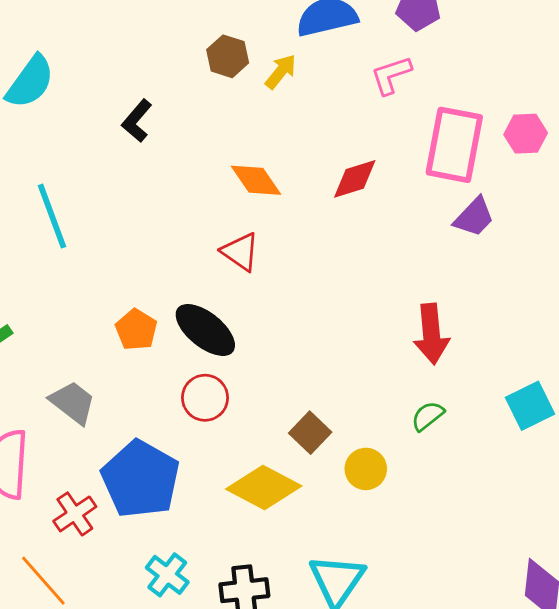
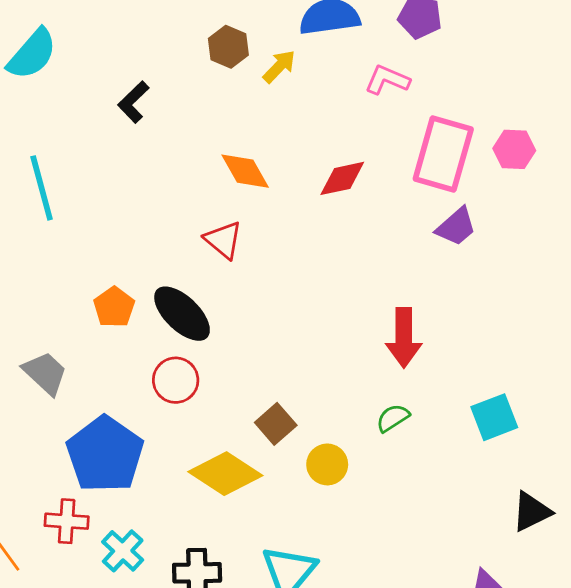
pink L-shape: (391, 75) -> (387, 80), turned 36
red cross: (75, 514) -> (67, 521), moved, turned 33

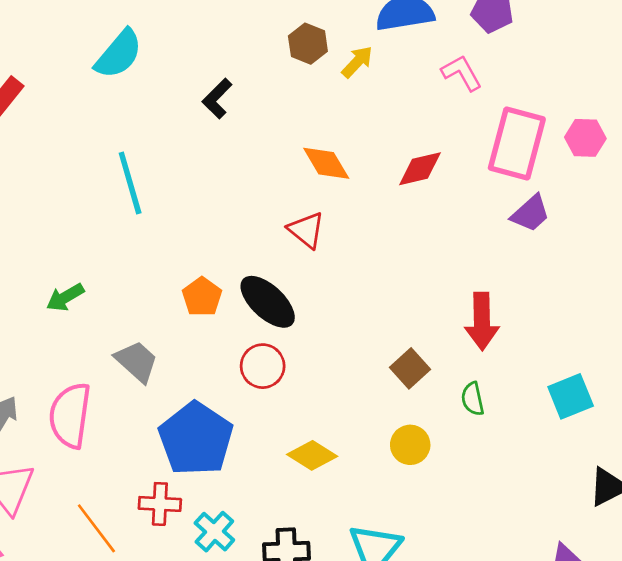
pink L-shape: (387, 80) -> (462, 73), turned 39
green semicircle: (393, 418) -> (473, 399), turned -68
brown square: (276, 424) -> (410, 368), moved
yellow diamond: (225, 474) -> (312, 455), size x0.7

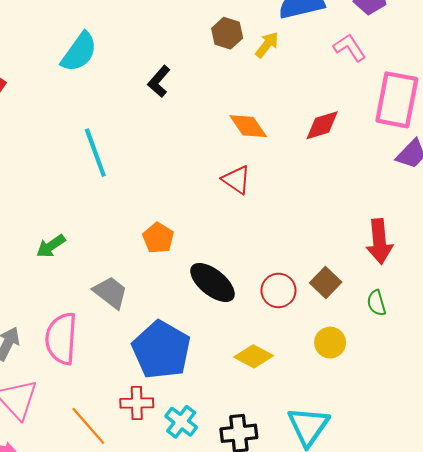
black ellipse: (268, 302) -> (212, 283), moved
red circle: (263, 366) -> (278, 290), moved

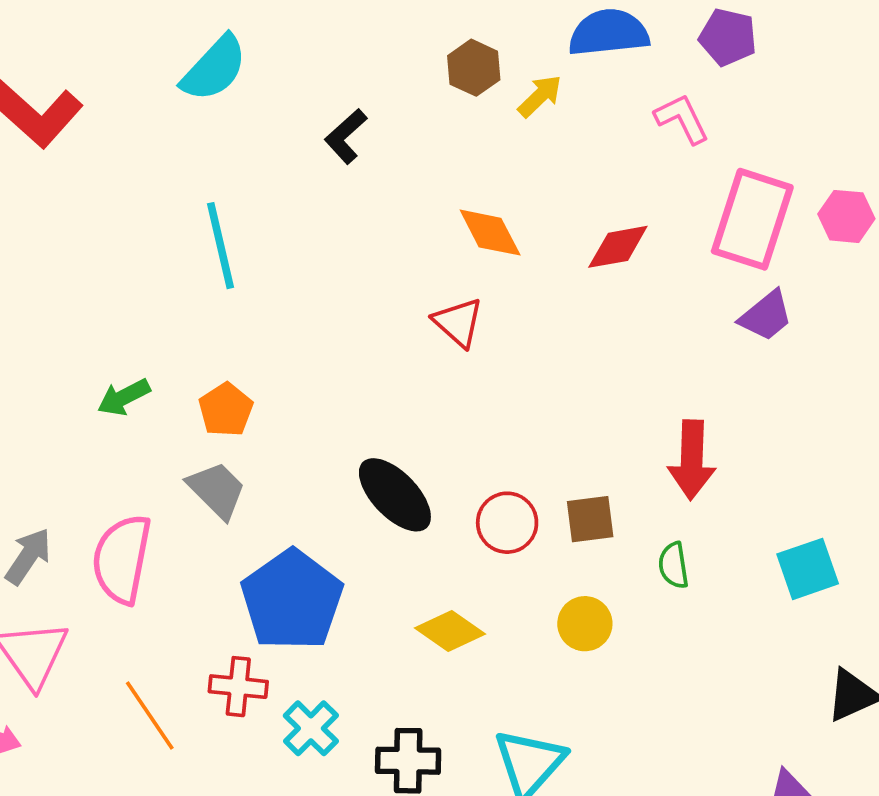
orange pentagon: (158, 238) -> (226, 410), moved
brown square: (326, 283) -> (590, 519), turned 32

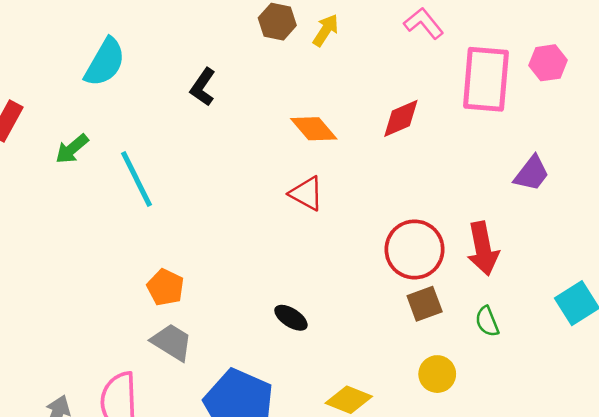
purple trapezoid: (766, 316) -> (532, 173), moved
green arrow: (124, 397) -> (72, 149), moved
black ellipse: (395, 495) -> (291, 318), size x0.6
red circle: (507, 523) -> (415, 249), moved, size x1.4

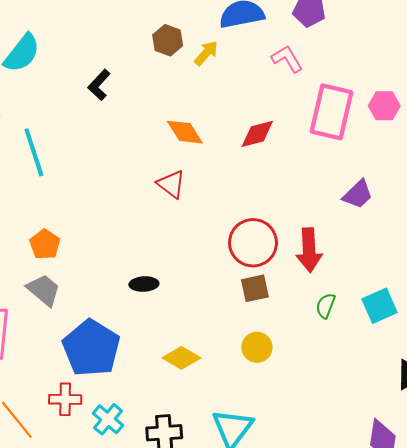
black ellipse: (291, 318) -> (144, 284), turned -44
green semicircle: (487, 322) -> (326, 306), moved, turned 35

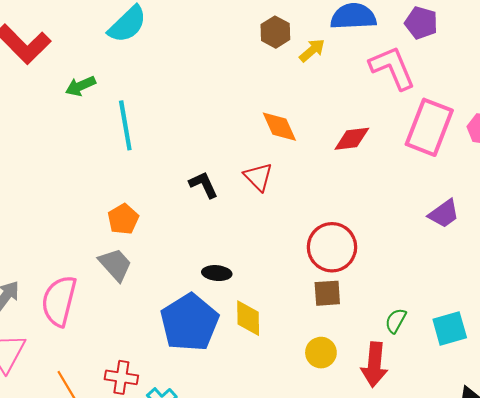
pink L-shape: (287, 59) -> (392, 68), size x1.5
black L-shape: (99, 85) -> (203, 185), moved, turned 104
red arrow: (309, 250) -> (374, 365), moved
blue pentagon: (91, 348) -> (189, 322), moved
yellow diamond: (181, 358) -> (248, 318), moved, turned 51

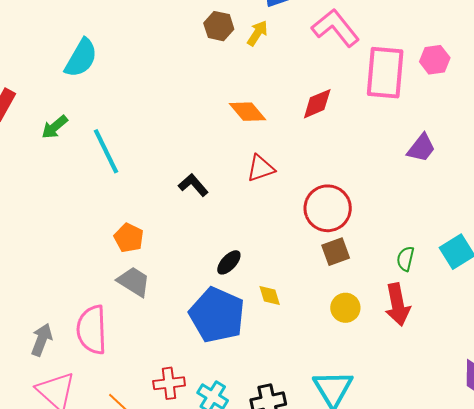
red triangle: (258, 177) -> (261, 168), moved, turned -48
black ellipse: (217, 273) -> (229, 262), turned -36
yellow diamond: (248, 318) -> (270, 295), size x0.7

